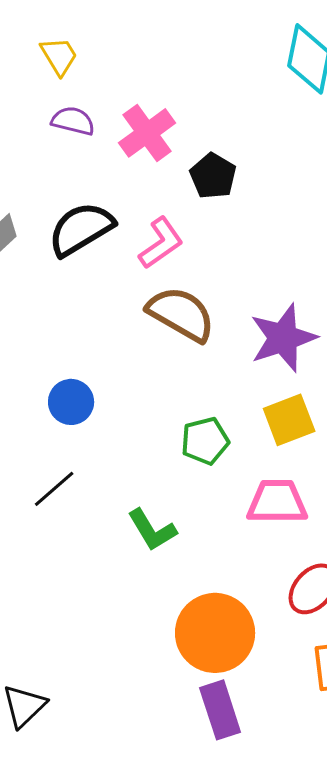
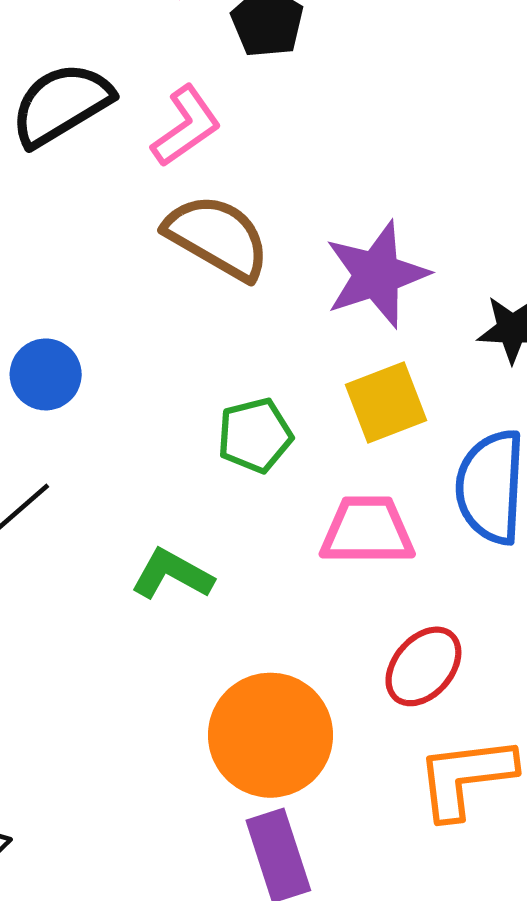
green L-shape: (152, 530) -> (172, 574), turned 150

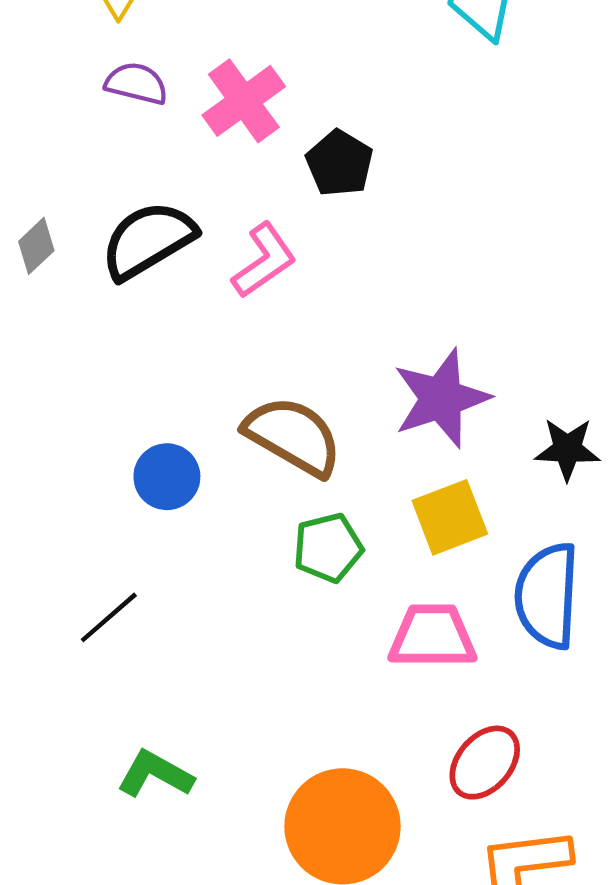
brown semicircle: (217, 237) -> (293, 436), moved
blue circle: (46, 374) -> (167, 477), moved
green L-shape: (172, 574) -> (155, 774), moved

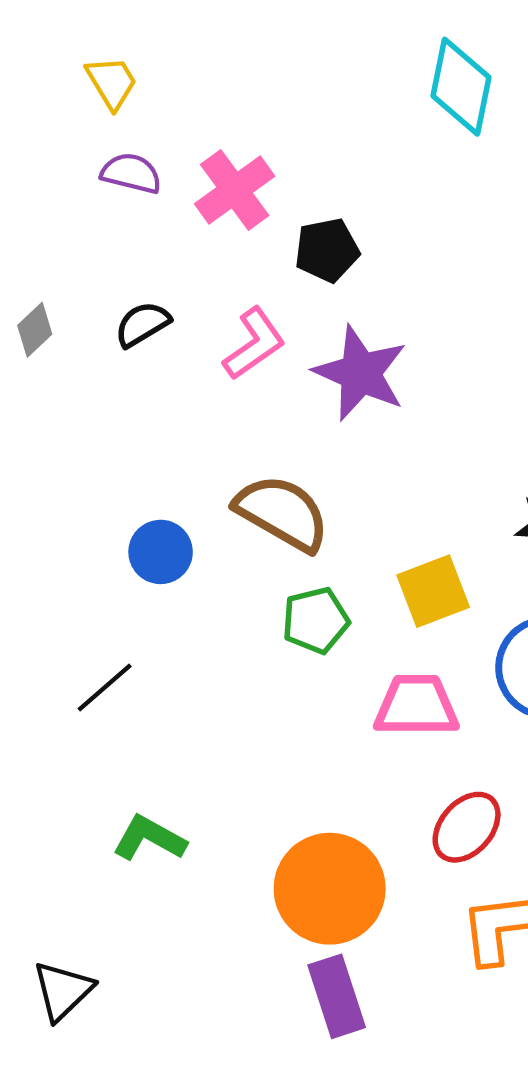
black pentagon: (340, 163) -> (327, 250), turned 30
black semicircle: (148, 240) -> (142, 324), size x0.6
purple star: (441, 398) -> (360, 373), moved, turned -30

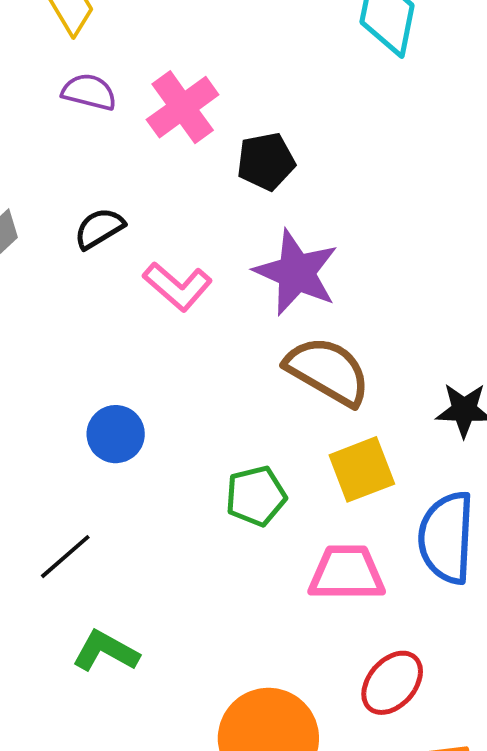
pink L-shape: (254, 344) -> (178, 286), moved, turned 76
brown semicircle: (282, 513) -> (328, 371), moved
green L-shape: (149, 838) -> (106, 651), moved

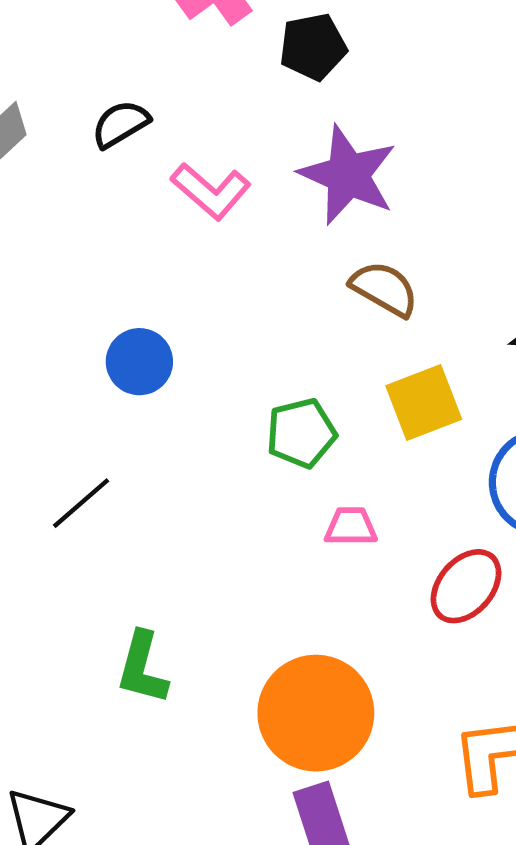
brown semicircle: (328, 371) -> (384, 289), size x0.7
pink trapezoid: (347, 573) -> (351, 526), moved, size x0.6
green L-shape: (106, 651) -> (142, 668), moved, turned -104
red ellipse: (392, 683) -> (466, 586), moved

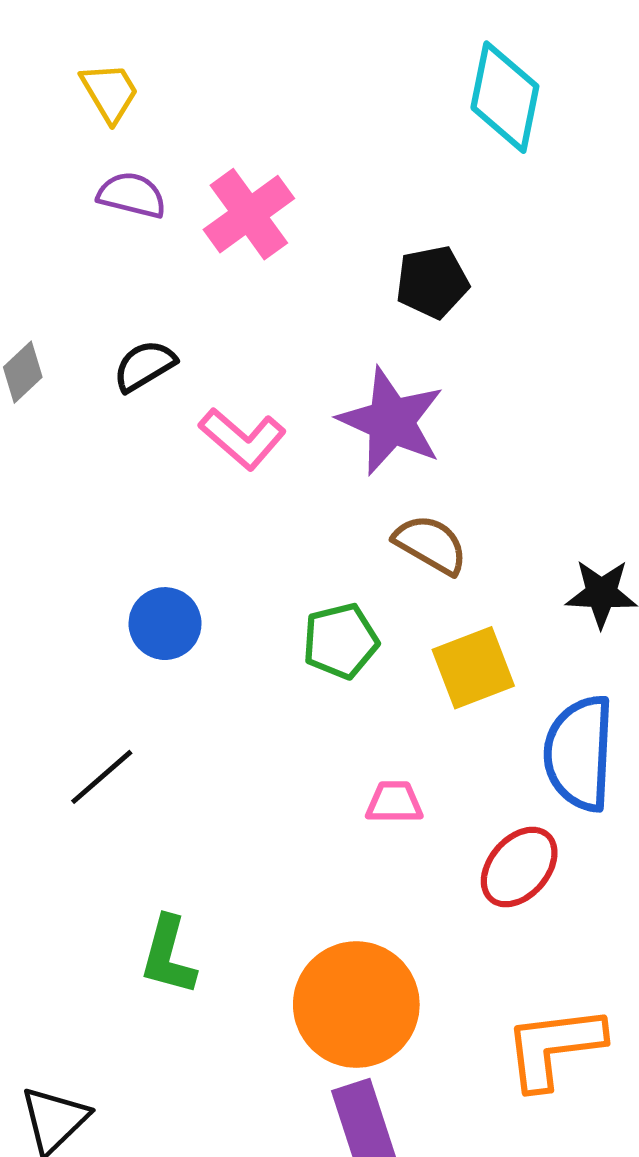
black pentagon: (313, 47) -> (432, 282), moved
green pentagon: (301, 433) -> (341, 641), moved

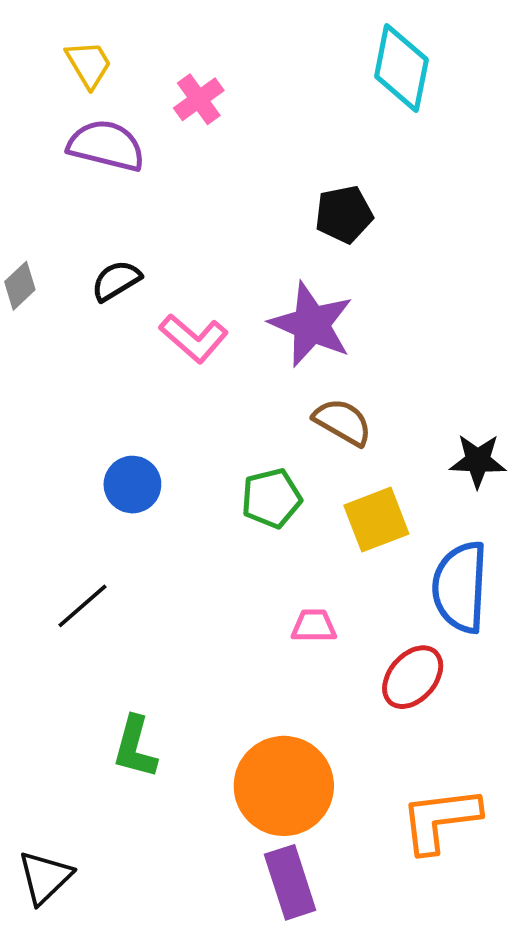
purple semicircle: (132, 195) -> (106, 146), size x1.4
pink cross: (249, 214) -> (199, 99), moved, size x0.7

